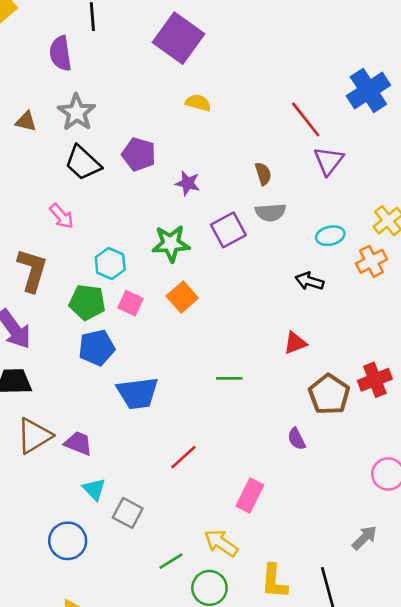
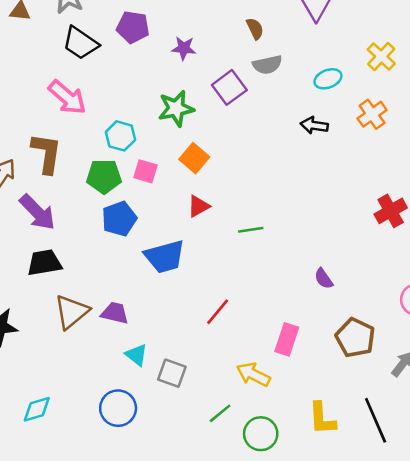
pink arrow: (62, 216) -> (67, 97), size x1.5
orange cross: (371, 261) -> (372, 114), moved
red triangle: (295, 343) -> (198, 206), moved
brown pentagon: (329, 394) -> (355, 338), moved
yellow arrow: (221, 543) -> (253, 374), moved

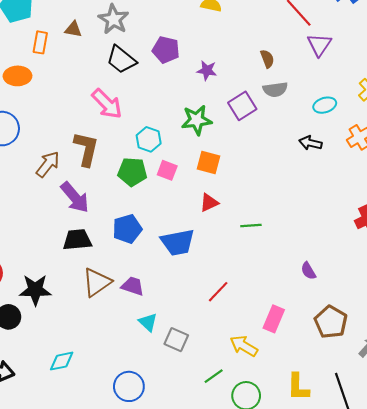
orange square: (194, 158) -> (209, 162), turned -30
blue pentagon: (119, 219) -> (127, 229), moved
blue circle: (118, 408) -> (129, 386), moved

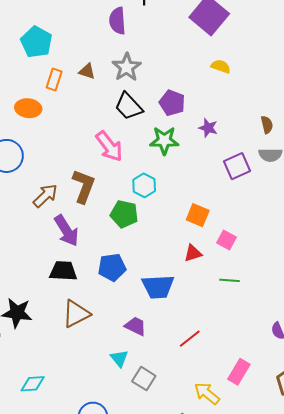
green star: (197, 120) -> (164, 140), moved
pink square: (167, 170) -> (227, 240), moved
purple trapezoid: (133, 286) -> (136, 326), moved

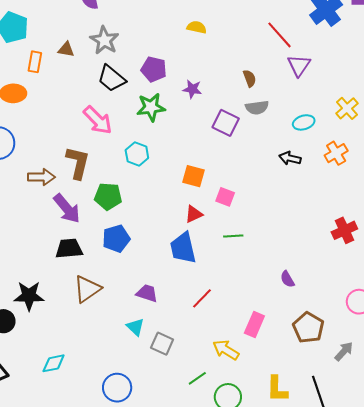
purple square: (237, 166) -> (226, 123), turned -32
brown arrow: (45, 196) -> (41, 177), turned 52
green pentagon: (124, 214) -> (108, 196), moved
blue trapezoid: (158, 287) -> (183, 248), moved, turned 88

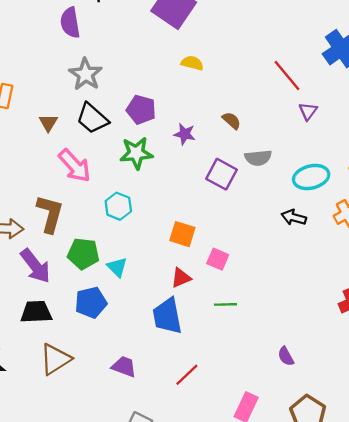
brown triangle: (66, 49) -> (48, 123), moved, turned 48
purple triangle: (299, 65) -> (308, 111), size x0.7
brown semicircle: (250, 78) -> (231, 121), moved, turned -30
cyan ellipse: (304, 122) -> (311, 177), size x1.4
cyan triangle: (135, 327) -> (117, 267), moved

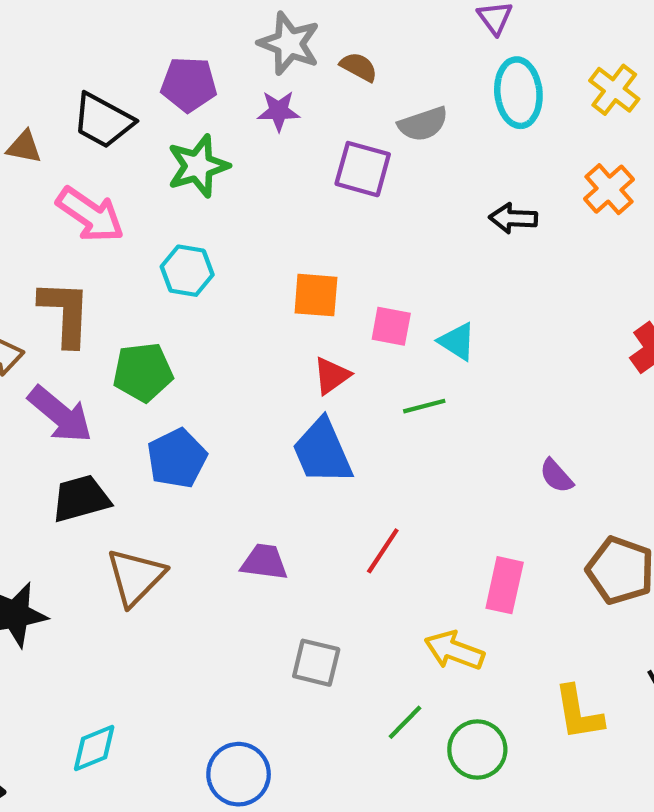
gray star: (86, 74) -> (289, 43), moved
brown triangle: (48, 123) -> (24, 147), turned -36
cyan ellipse: (311, 177) -> (518, 93), moved, turned -68
cyan triangle: (117, 267) -> (457, 341), moved

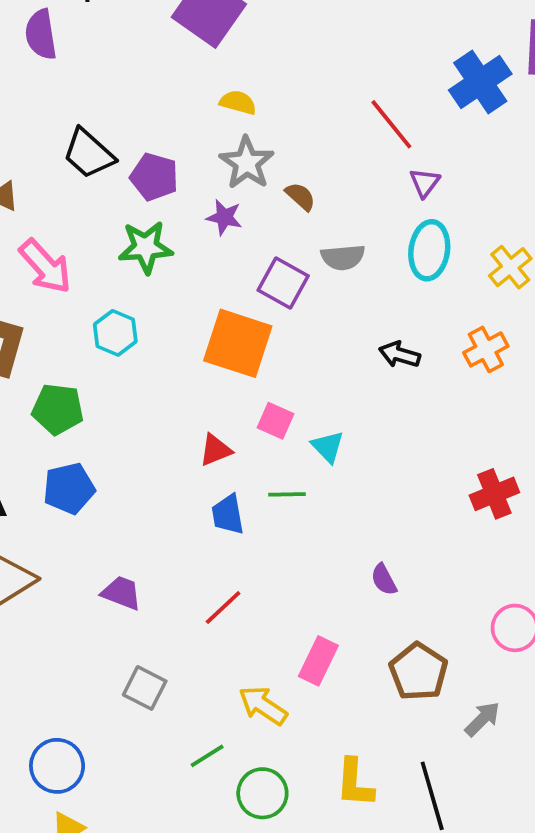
black trapezoid: (103, 121) -> (89, 154), moved
orange square: (316, 295) -> (238, 343), moved, size x1.6
blue trapezoid: (322, 452) -> (228, 514), moved, size x0.7

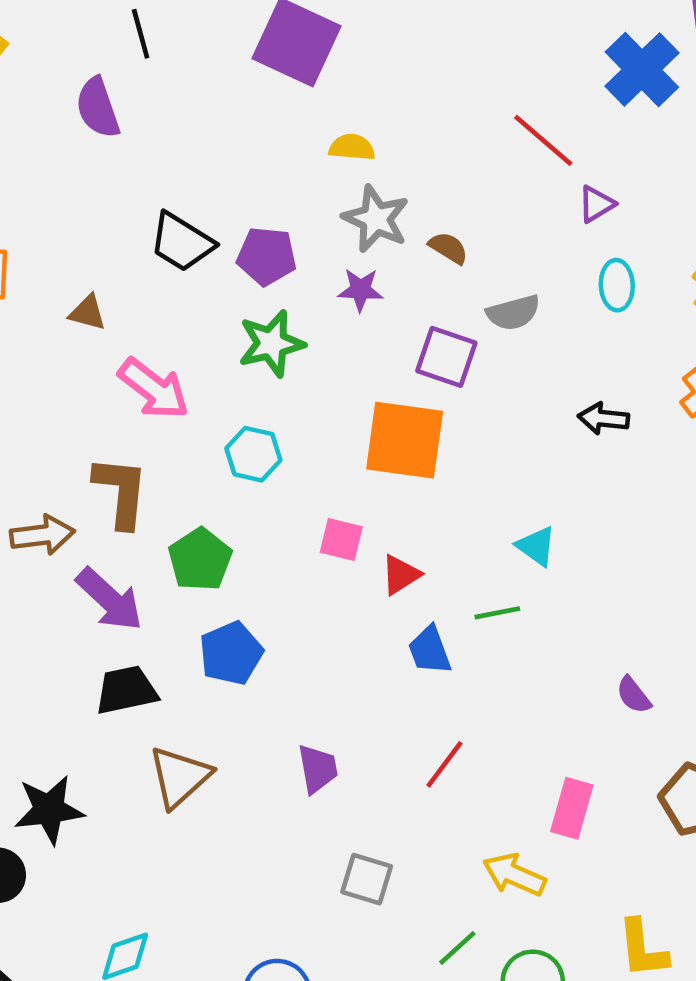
purple triangle: (425, 183) -> (596, 204), turned 32
cyan ellipse: (429, 250) -> (617, 285), size x0.7
green pentagon: (58, 409) -> (200, 559), turned -30
pink square: (275, 421) -> (341, 539), moved
purple trapezoid: (121, 593) -> (318, 769), turned 69

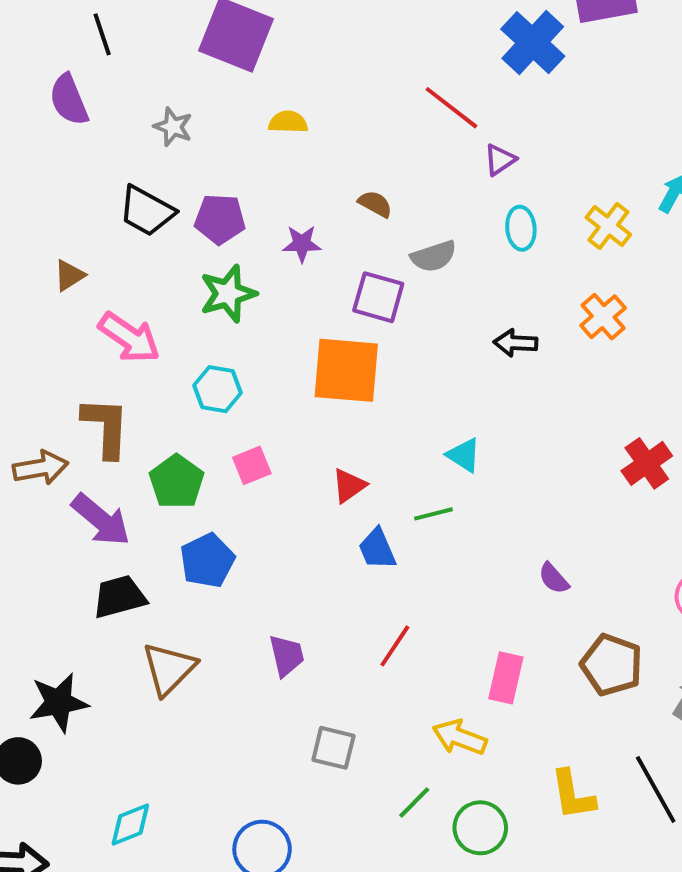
gray star: (376, 219) -> (173, 127), moved, size x0.7
brown triangle: (88, 313) -> (69, 275), turned -44
pink square: (341, 539) -> (252, 465), moved, turned -33

